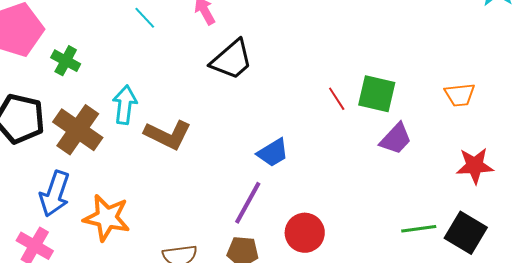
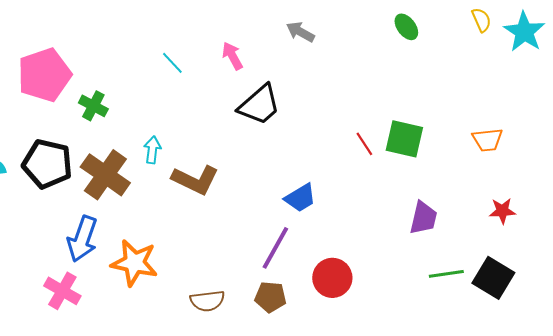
cyan arrow: (125, 105) -> (152, 150), size x0.7
purple trapezoid: (396, 139) -> (423, 218), moved, turned -30
red star: (475, 166) -> (502, 211), size x0.7

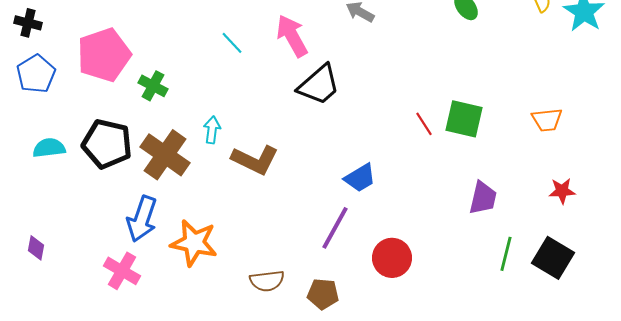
pink arrow: (232, 56) -> (292, 36), size x1.5
green line: (446, 274) -> (506, 254), turned -68
brown pentagon: (270, 297) -> (323, 294), moved

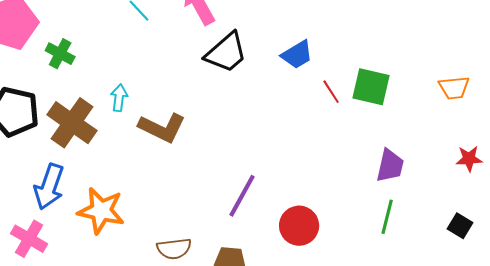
blue trapezoid: (360, 178) -> (297, 55), moved
green line: (506, 254) -> (387, 217), moved
black square: (553, 258) -> (460, 226), size x0.6

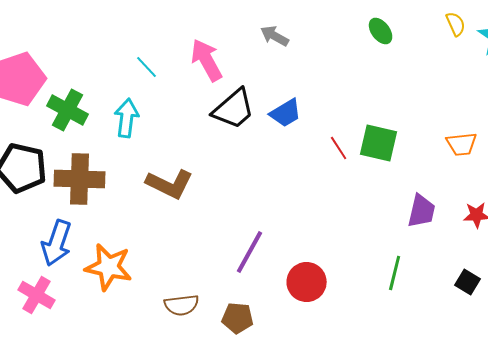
green cross: (60, 54) -> (68, 110), size x1.4
blue trapezoid: (297, 55) -> (286, 113), moved
cyan arrow: (119, 98) -> (127, 118), moved, size x1.4
brown cross: (72, 123) -> (80, 179), turned -33
purple trapezoid: (390, 166) -> (422, 211), moved

